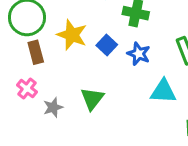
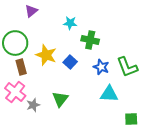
blue star: (139, 54) -> (101, 67), moved
pink cross: (27, 89) -> (15, 92), size x1.5

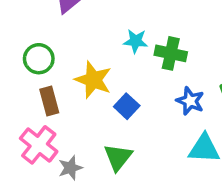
cyan star: (70, 23) -> (136, 41), moved
green circle: (15, 43) -> (39, 59), size x0.7
blue square: (70, 62) -> (127, 106), moved

